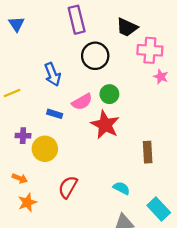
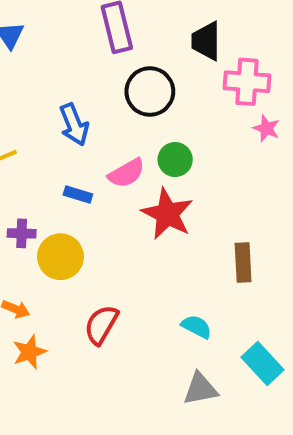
black trapezoid: (127, 27) -> (206, 41), turned 65

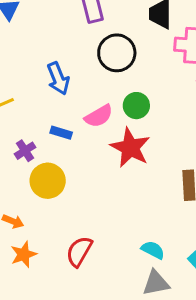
purple cross: (22, 233) -> (25, 151), moved, turned -35
red semicircle: (101, 325) -> (79, 251), moved
cyan semicircle: (196, 327) -> (153, 250), moved

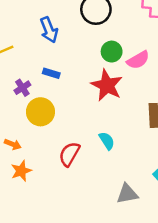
pink semicircle: (99, 116) -> (138, 60), moved
cyan semicircle: (153, 250) -> (107, 141), moved, turned 30
red semicircle: (79, 251) -> (69, 154), moved

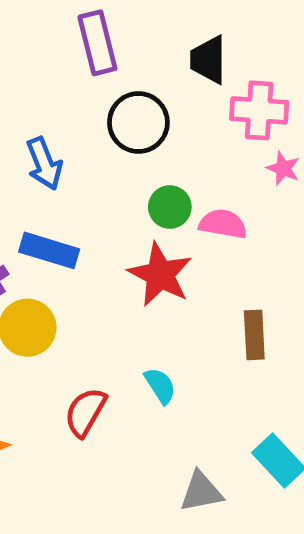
pink semicircle: (138, 60) -> (223, 224), turned -140
blue rectangle: (51, 73) -> (49, 250), size x1.6

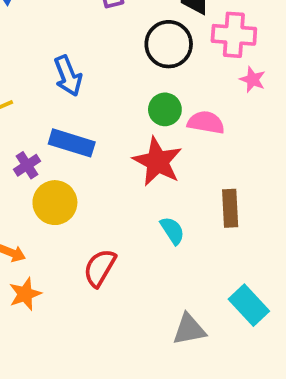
black circle: (138, 123) -> (169, 44), moved
cyan semicircle: (160, 386) -> (172, 231), moved

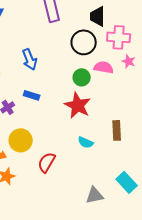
pink semicircle: (206, 122) -> (104, 67), moved
blue rectangle: (72, 143) -> (32, 95), size x0.7
yellow circle: (55, 203) -> (21, 140), moved
cyan semicircle: (172, 231) -> (86, 142), turned 147

